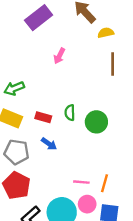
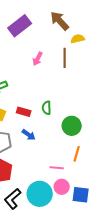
brown line: (113, 64) -> (65, 58), moved
green circle: (96, 122) -> (72, 126), moved
orange line: (105, 183) -> (77, 154), moved

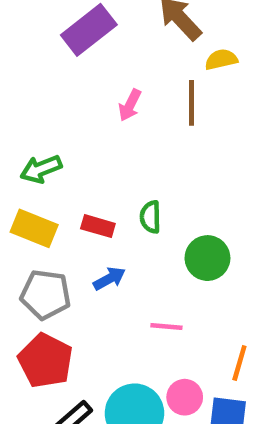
blue arrow: (29, 135) -> (109, 279), turned -64
orange line: (77, 154) -> (239, 363), moved
pink line: (57, 168) -> (166, 326), moved

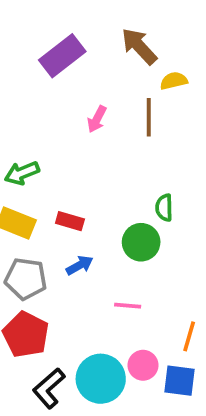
green semicircle: (150, 217) -> (164, 208), moved
green circle: (207, 258) -> (141, 242), moved

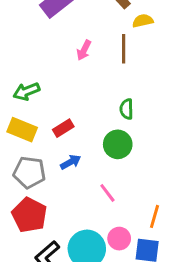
green semicircle: (164, 208) -> (127, 109), moved
red rectangle: (70, 221) -> (63, 128), turned -48
pink line: (128, 306) -> (107, 193), turned 48

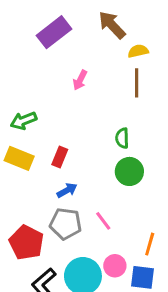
brown line: (124, 49) -> (137, 83), moved
red rectangle: (63, 128) -> (60, 157), turned -36
green circle: (118, 144) -> (129, 171), moved
gray pentagon: (29, 172) -> (66, 224), moved

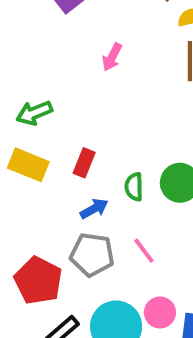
green semicircle: (122, 138) -> (134, 187), moved

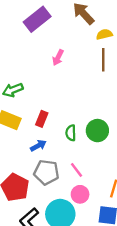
blue arrow: (94, 209) -> (38, 146), moved
pink circle: (160, 312) -> (80, 194), moved

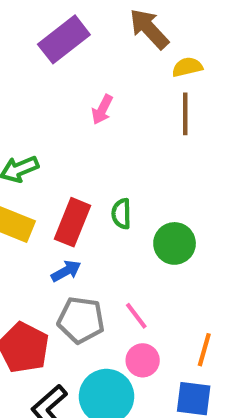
red rectangle: (42, 119) -> (72, 222), size x1.5
green semicircle: (71, 133) -> (121, 214), moved

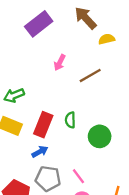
brown line: (185, 114) -> (90, 75), moved, turned 60

